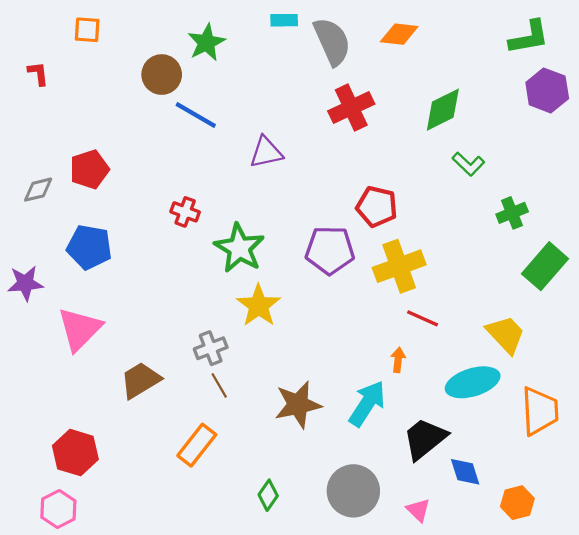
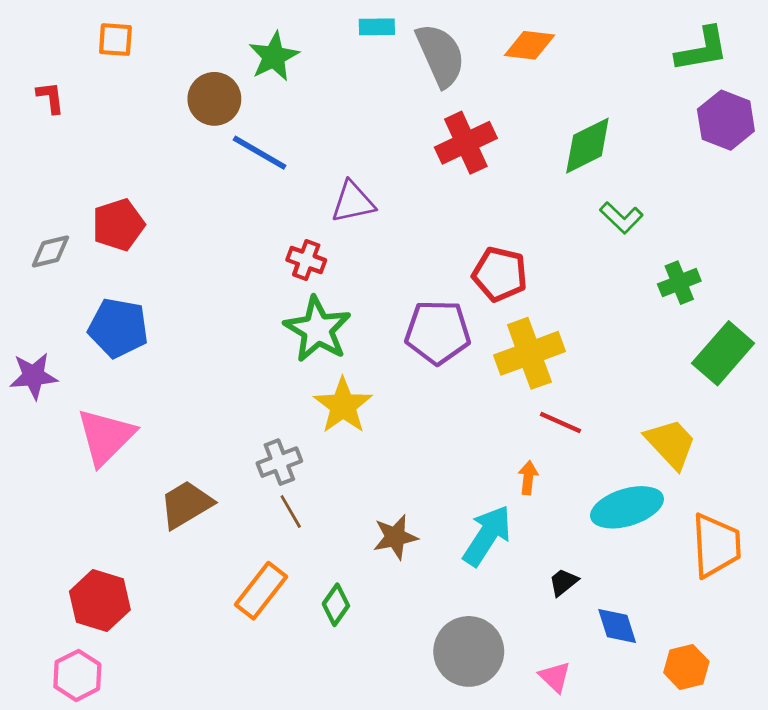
red cross: (185, 212) -> (306, 260), moved
brown star: (298, 405) -> (395, 537), size x0.7
black trapezoid: (425, 439) -> (563, 582), size x0.5
green diamond: (268, 495) -> (336, 605), moved

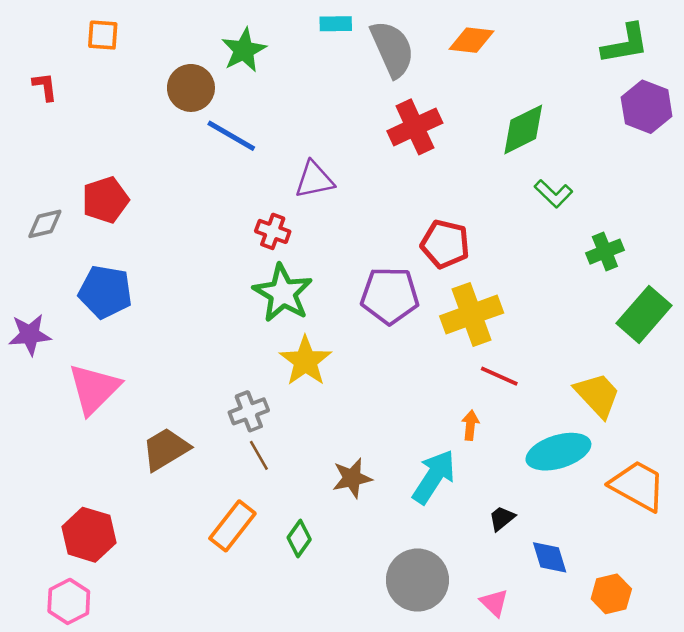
orange trapezoid: (716, 545) -> (638, 486), turned -58

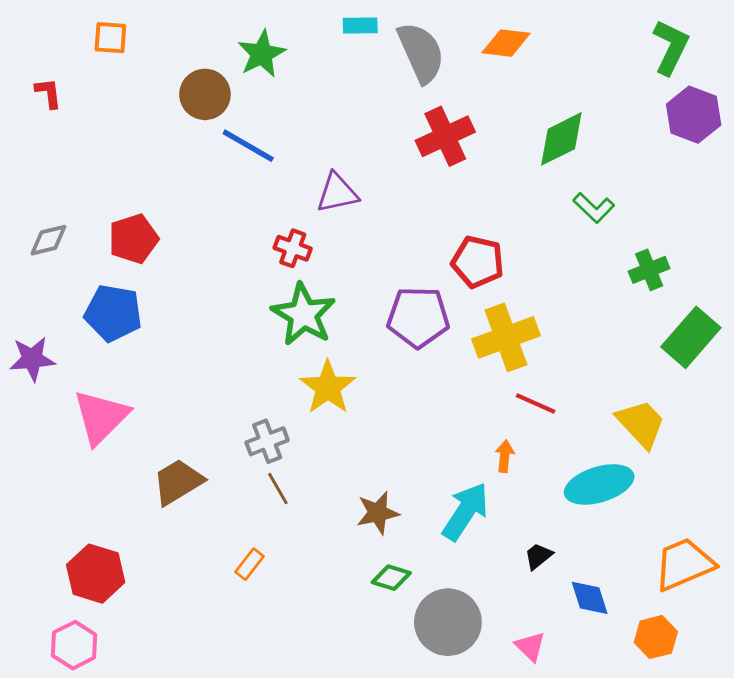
green L-shape: (625, 44) -> (671, 47), turned -54
red pentagon: (105, 200) -> (133, 239), moved
orange trapezoid: (638, 486) -> (684, 564), moved, turned -52
orange rectangle: (232, 526) -> (250, 564), size x0.6
green diamond: (299, 538) -> (391, 578), moved, turned 72

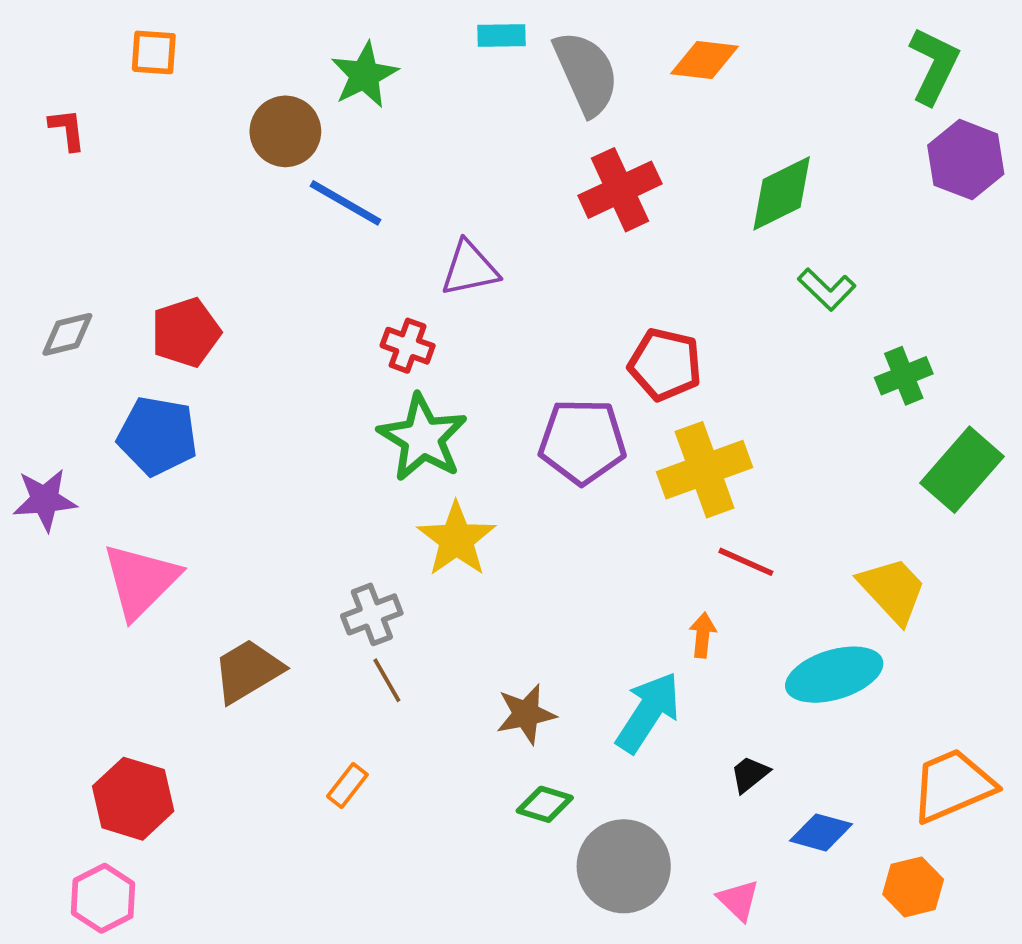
blue diamond: (590, 598) -> (821, 832), turned -57

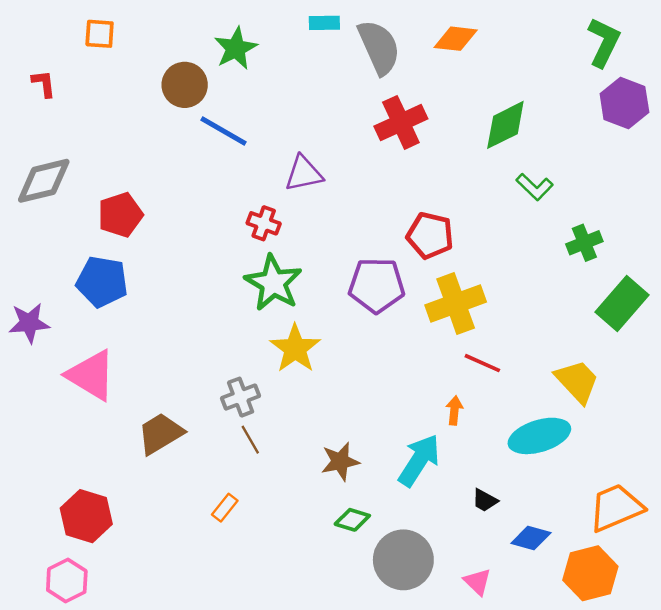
gray diamond: (67, 334) -> (44, 181), moved, size x1.6
pink triangle: (141, 581) -> (91, 375), turned -44
black trapezoid: (750, 774) -> (485, 500), turned -112
orange hexagon: (913, 887) -> (590, 573), size x1.4

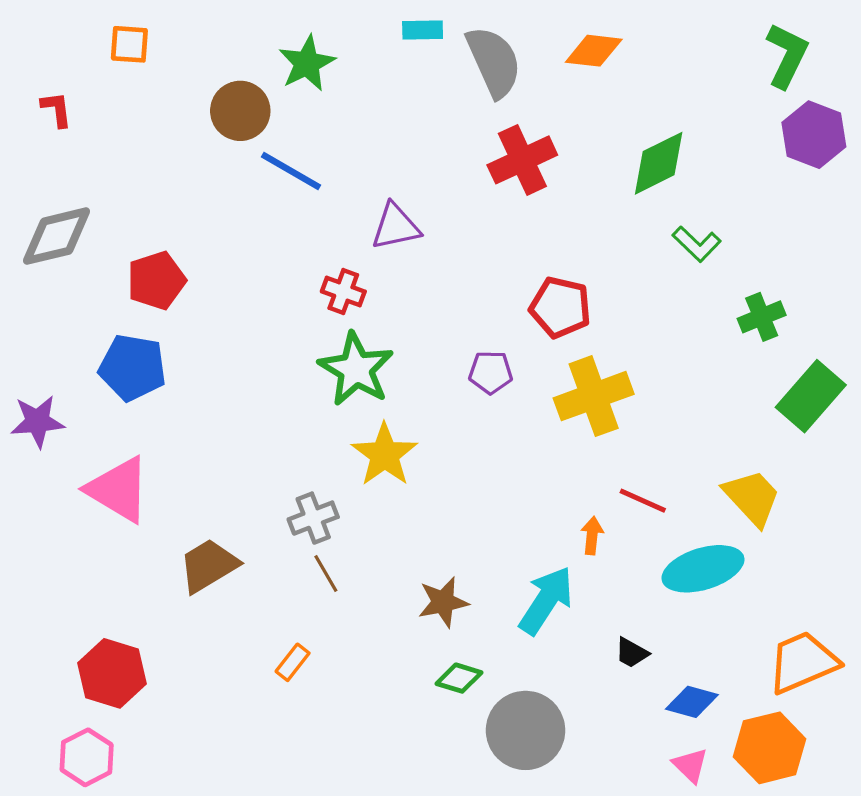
purple pentagon: (377, 285) -> (491, 372), size x0.6
red line: (482, 363) -> (643, 501), moved
pink triangle: (477, 582) -> (690, 765), moved

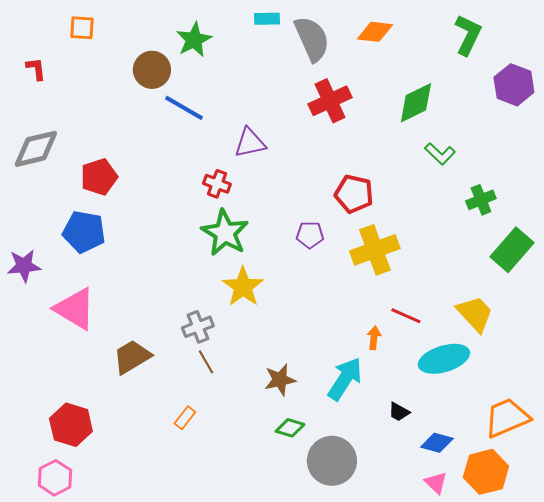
green L-shape: (787, 55) -> (468, 35), moved

